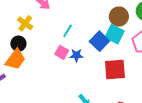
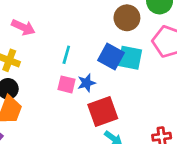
cyan square: (115, 34) -> (130, 58), moved
red square: (115, 69) -> (103, 111), moved

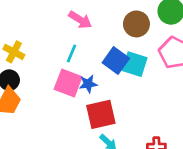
pink arrow: (23, 27) -> (80, 20), moved
pink square: (67, 84) -> (68, 83), size x1.5

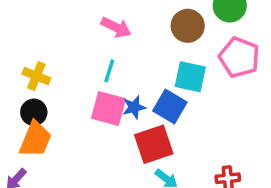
blue square: (116, 61) -> (170, 106), moved

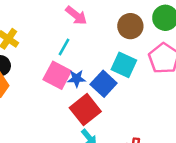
red square: (154, 144) -> (85, 110), turned -32

